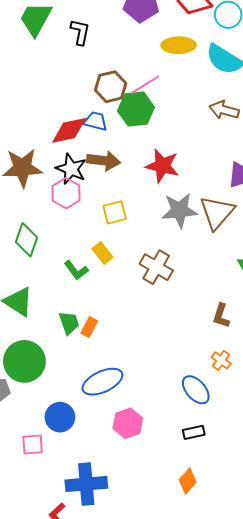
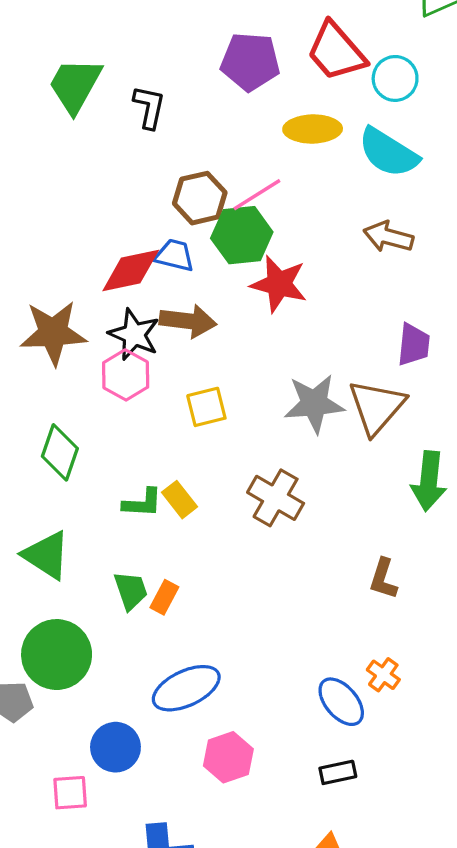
red star: (162, 166) -> (279, 284), moved
yellow rectangle: (102, 253) -> (180, 500), moved
green L-shape: (76, 270) -> (142, 503), turned -50
orange cross: (221, 360) -> (383, 675), moved

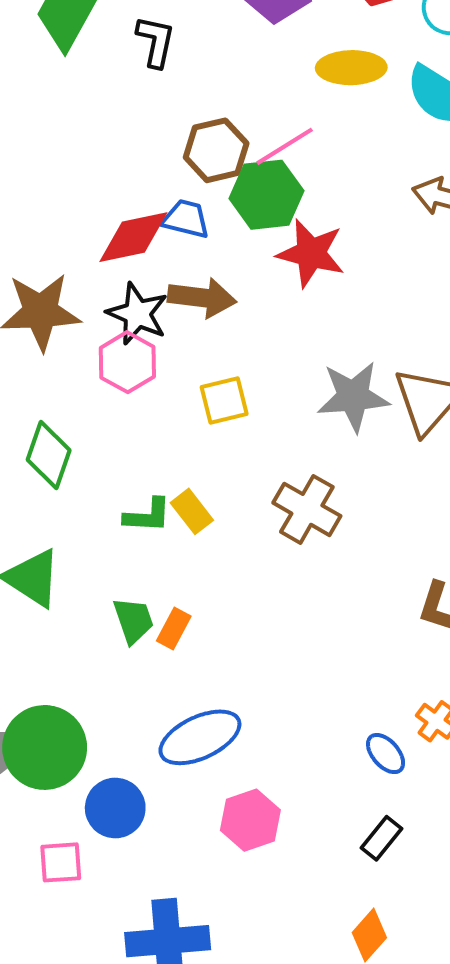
green circle: (57, 655) -> (45, 747), moved
blue ellipse: (341, 702) -> (386, 754), size x0.7
black rectangle: (338, 772) -> (382, 838), turned -39

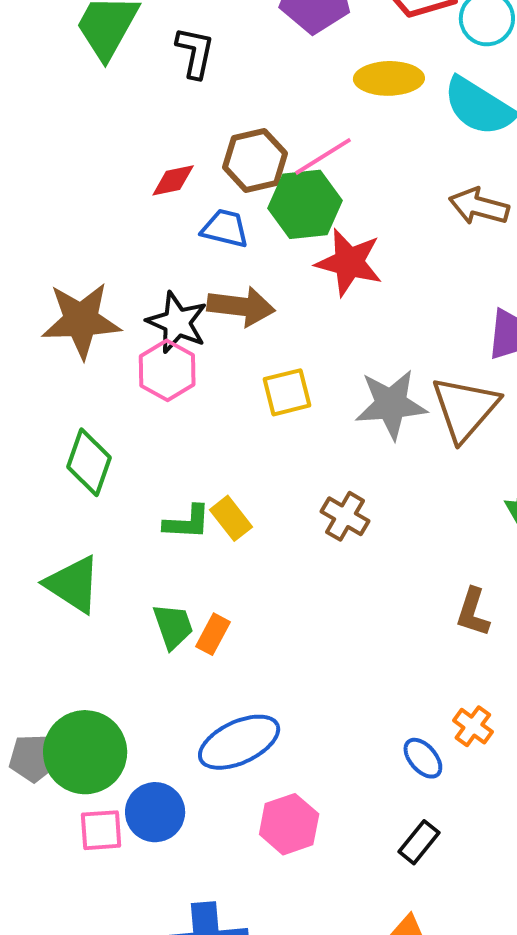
red diamond: (133, 237) -> (173, 180), moved, size x0.6
yellow square: (224, 401) -> (287, 392), moved
brown cross: (307, 509) -> (345, 516), size x0.7
pink square: (61, 862) -> (101, 830), moved

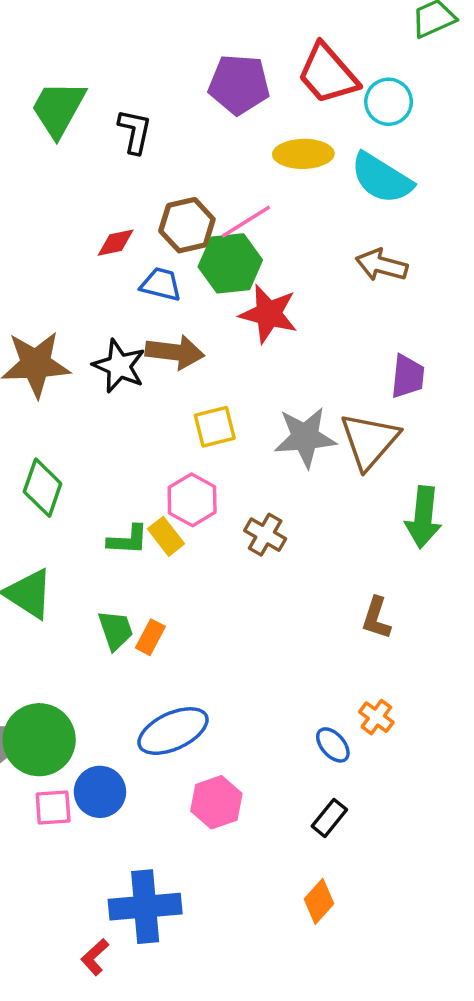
pink hexagon: (167, 370) -> (192, 500), moved

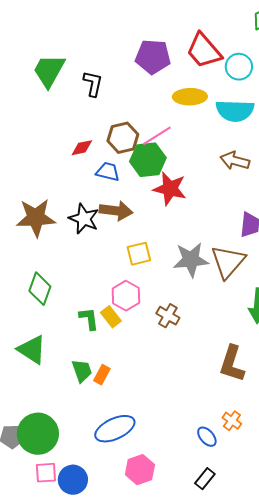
cyan semicircle: (382, 178) -> (235, 111), turned -30
green L-shape: (128, 540) -> (89, 319), turned -100
brown L-shape: (376, 618) -> (232, 364), size x1.5
blue circle: (100, 792) -> (73, 480), moved

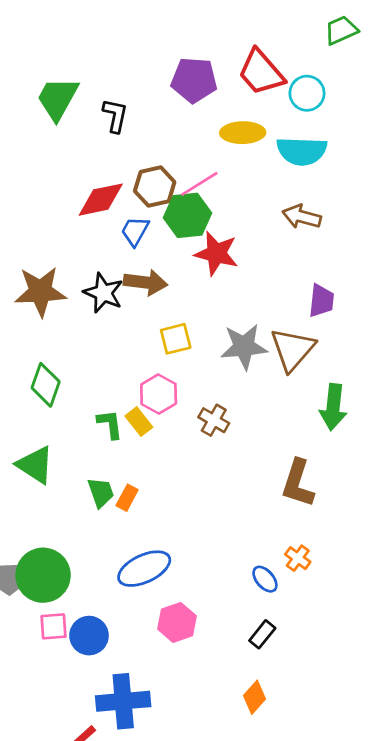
red diamond: (82, 148) -> (101, 200), size x1.6
blue trapezoid: (108, 172) -> (135, 231), turned -75

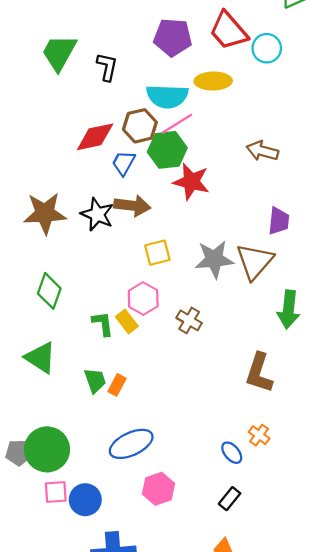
cyan semicircle: (302, 151) -> (167, 96), moved

